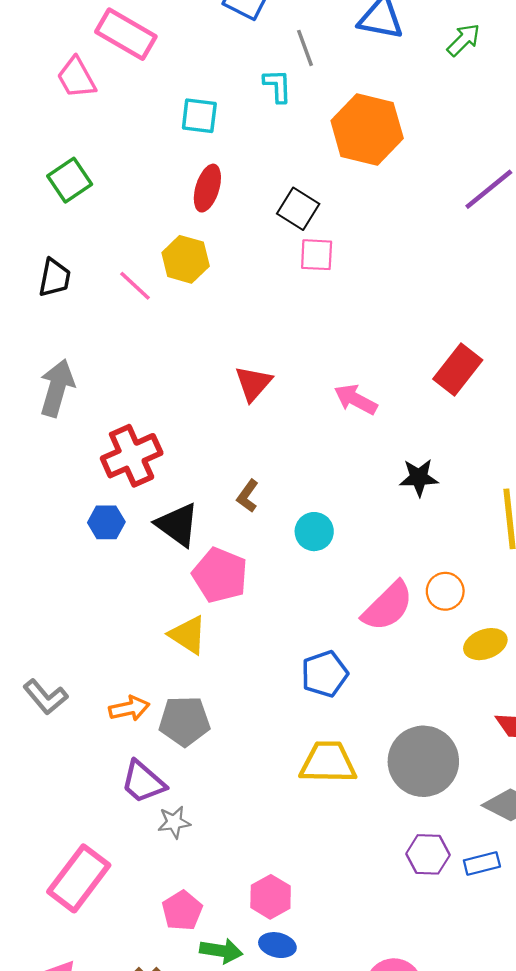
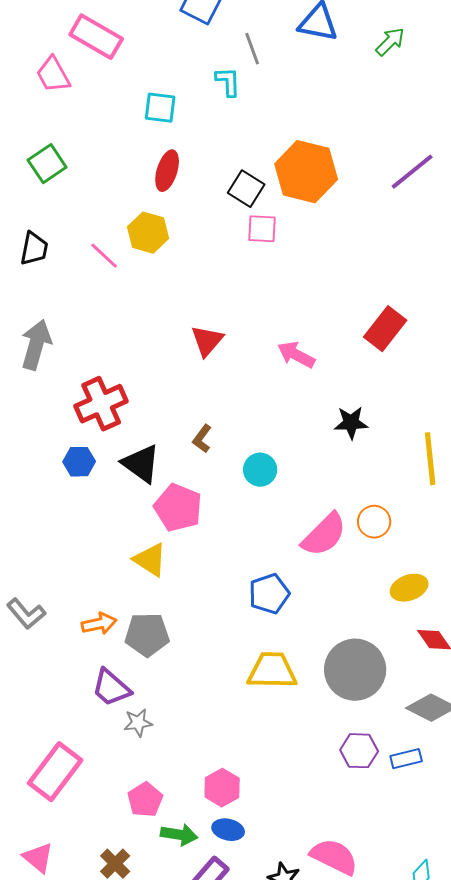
orange hexagon: (367, 129) -> (306, 172), moved
yellow ellipse: (485, 644) -> (409, 588), moved

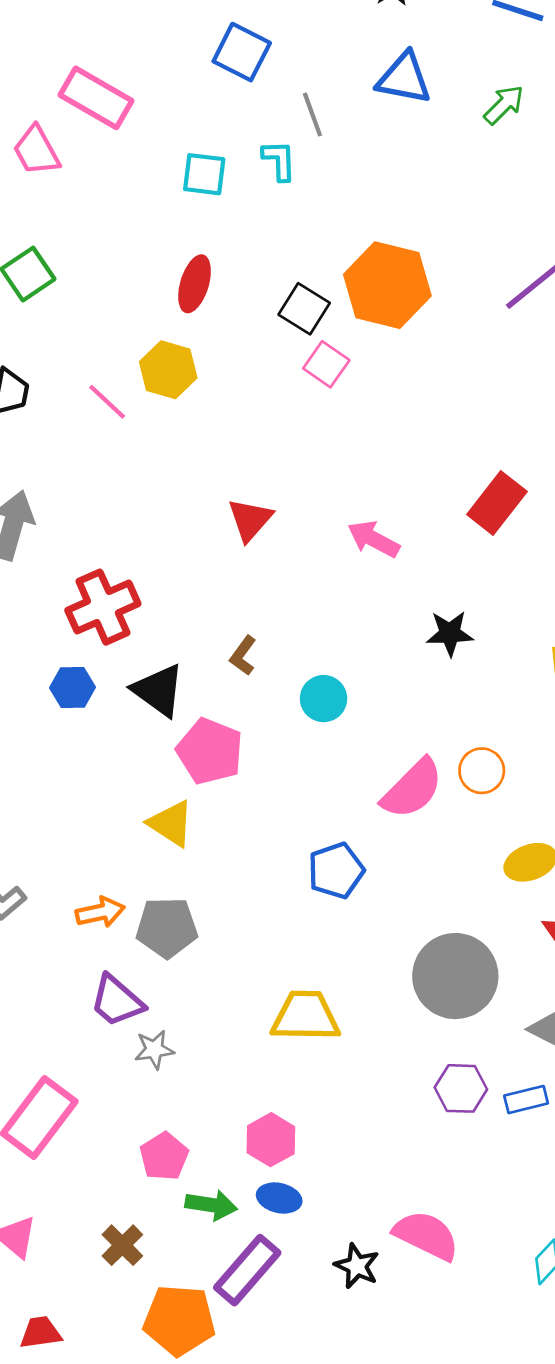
cyan square: (160, 108) -> (204, 174), moved
pink square: (262, 229) -> (326, 364), turned 32
yellow trapezoid: (272, 671) -> (306, 1016), moved

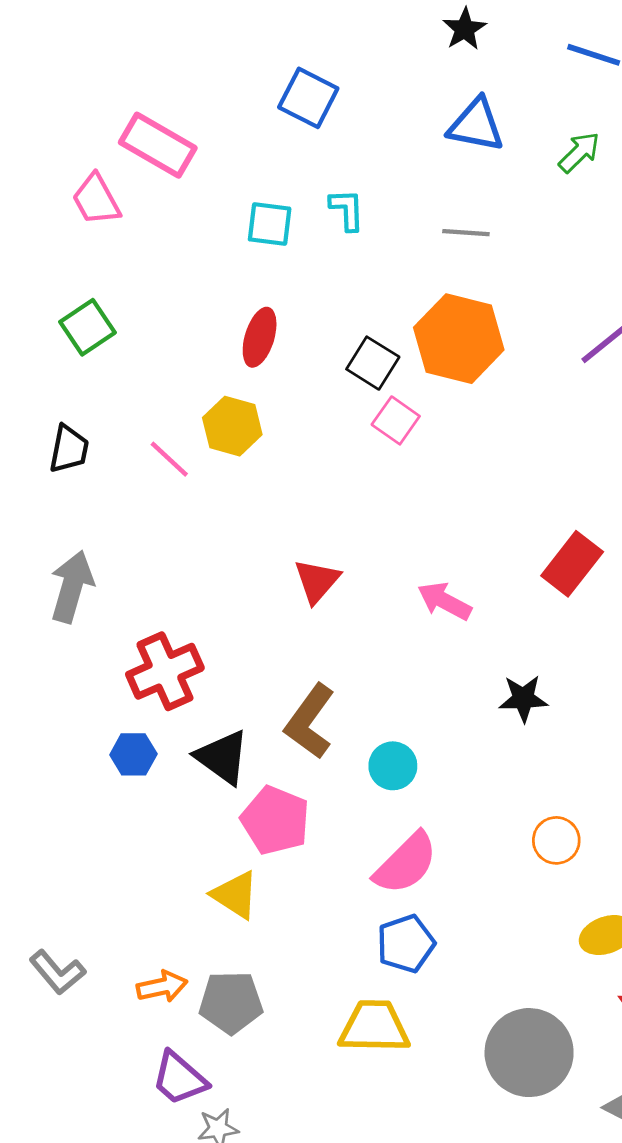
gray line: (312, 115) -> (466, 233), moved, turned -66
brown L-shape: (243, 656) -> (310, 721), size x1.8
pink semicircle: (412, 789) -> (406, 863), moved
yellow trapezoid: (306, 1016) -> (374, 1027), moved

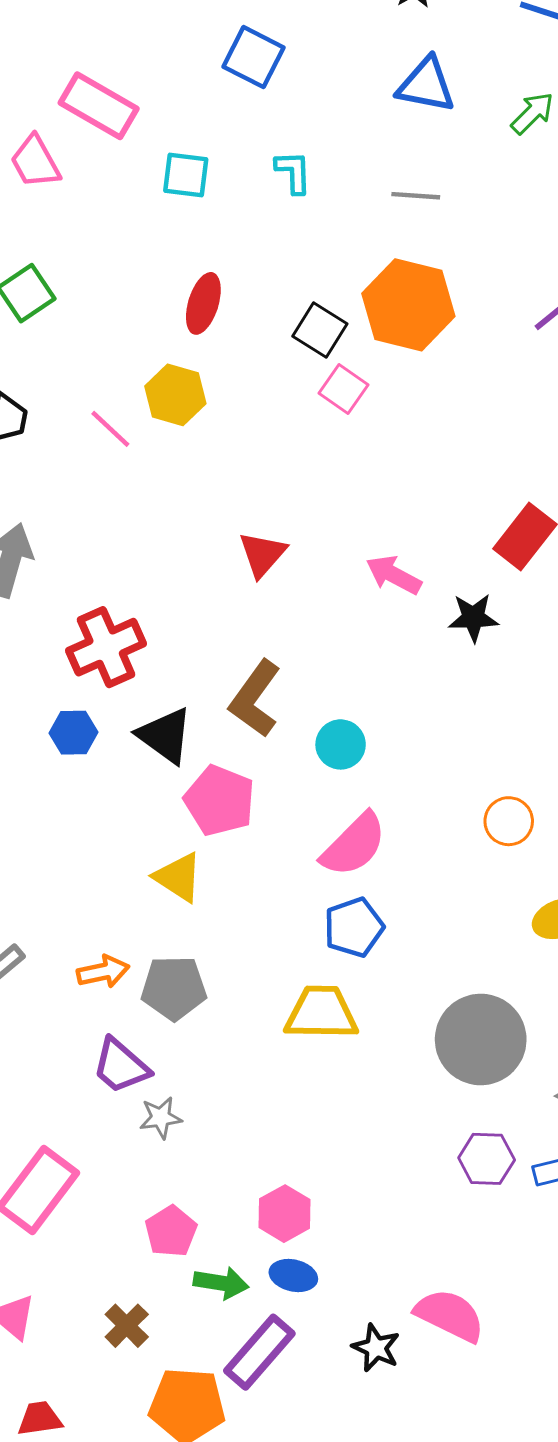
cyan square: (270, 224) -> (186, 175), moved
black star: (523, 698) -> (473, 618), moved

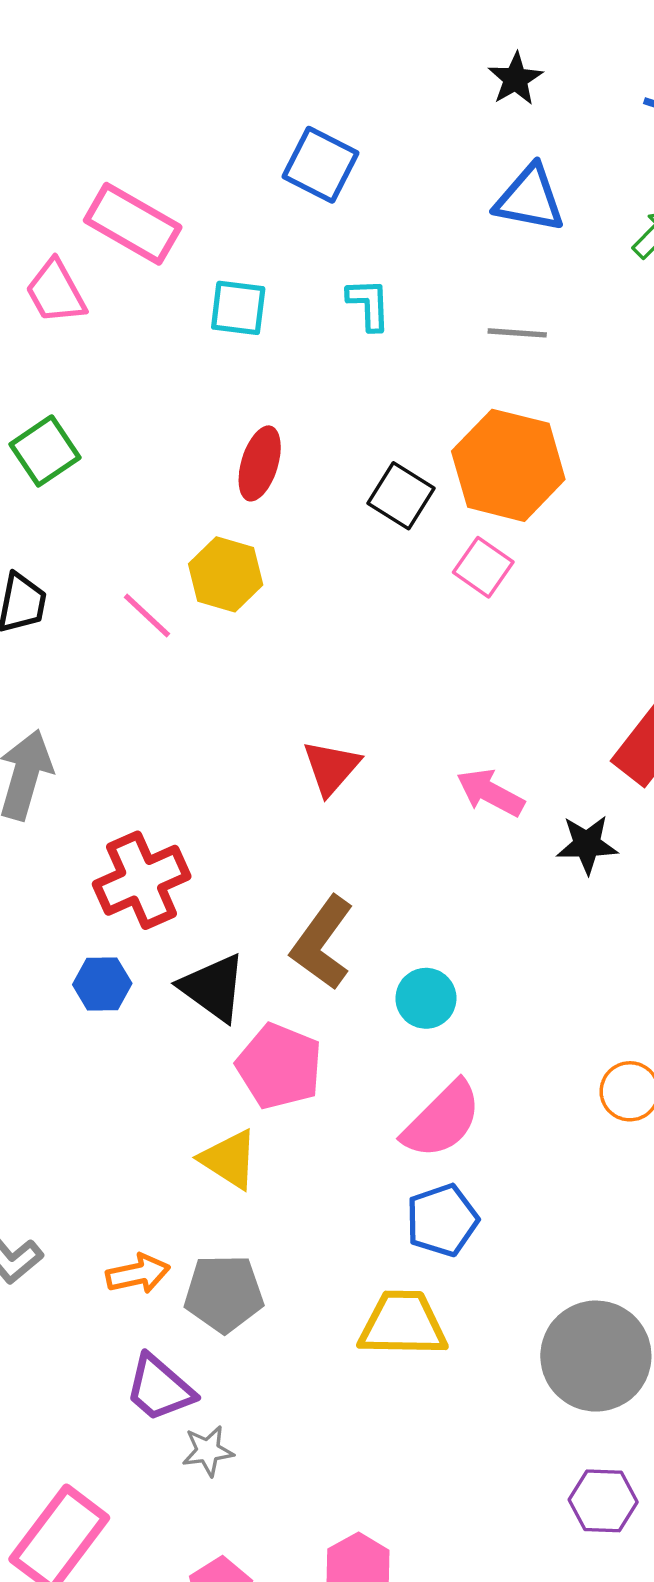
pink square: (344, 389) -> (483, 567), moved

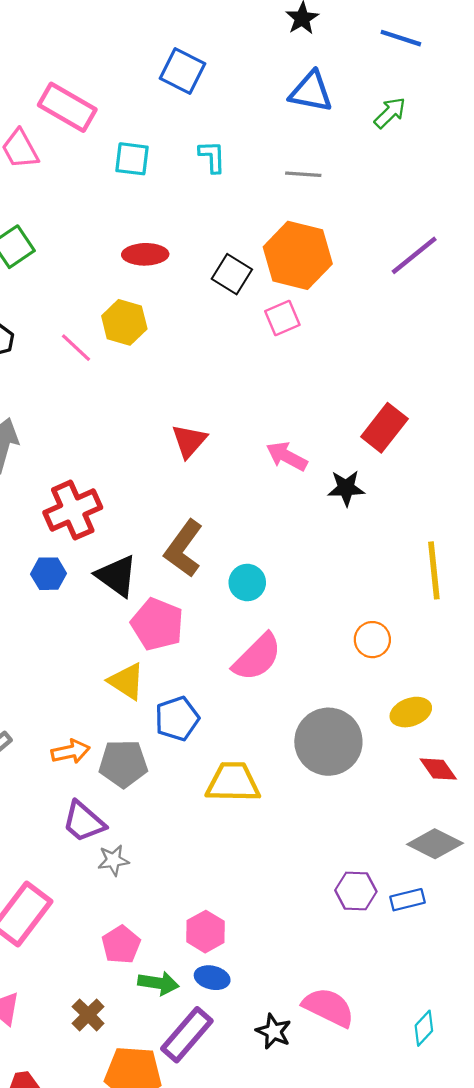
red ellipse: (260, 463) -> (145, 254), turned 72
pink square: (483, 567) -> (282, 318), turned 32
blue pentagon: (442, 1220) -> (177, 719), moved
gray circle: (596, 1356) -> (328, 742), moved

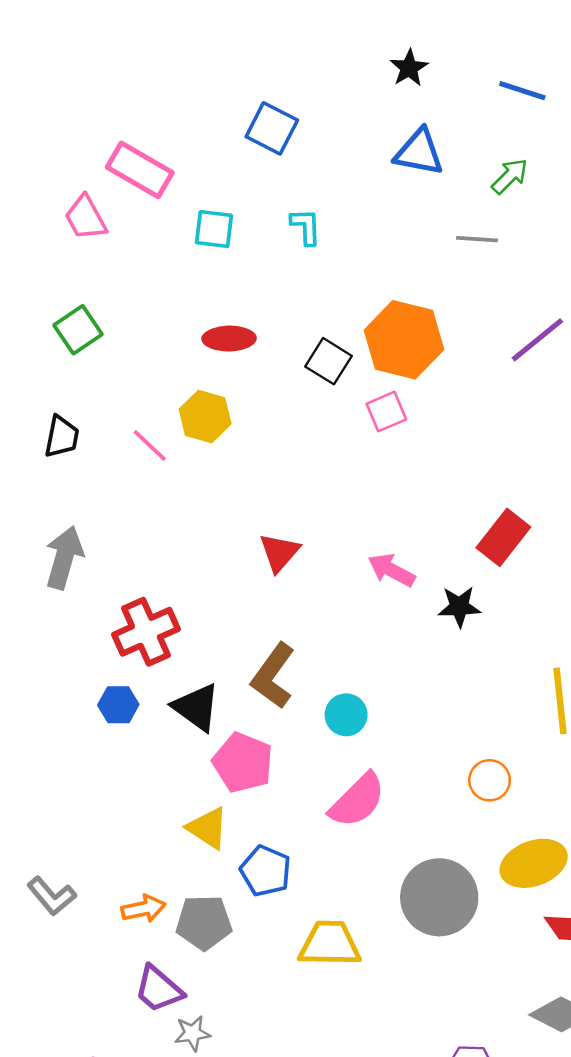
gray line: (303, 174) -> (477, 239), moved
yellow ellipse: (411, 712) -> (534, 863), size x1.4
blue pentagon: (177, 719) -> (266, 871), turned -30

